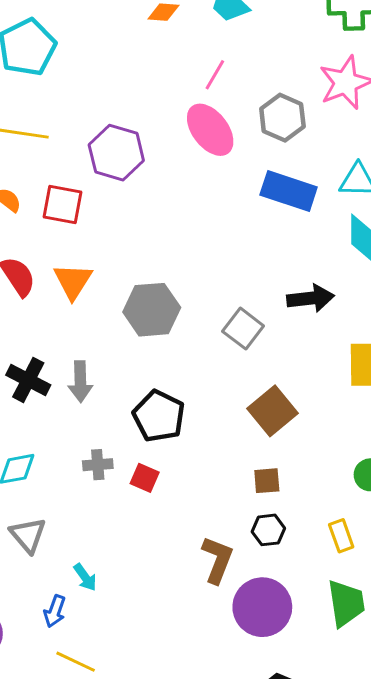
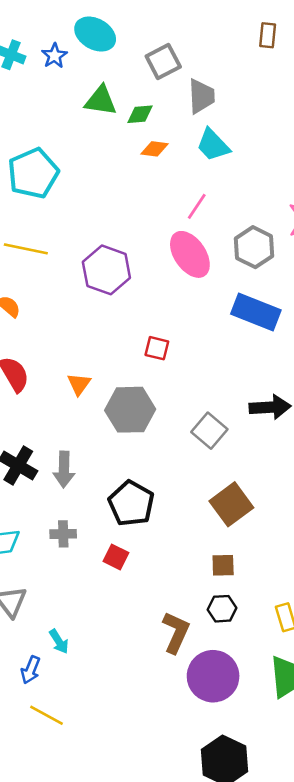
red square: (63, 205) -> (157, 348), moved, size x0.7
orange triangle: (73, 281) -> (79, 384), moved, size x0.7
gray cross: (98, 465) -> (63, 534), moved

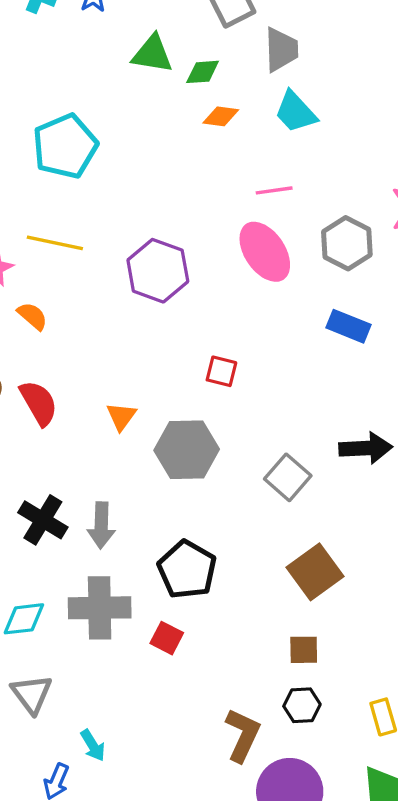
pink line: (197, 206) -> (274, 190), turned 48
blue rectangle: (256, 312) -> (349, 326), size x0.7
gray cross: (63, 534) -> (100, 608), size x1.8

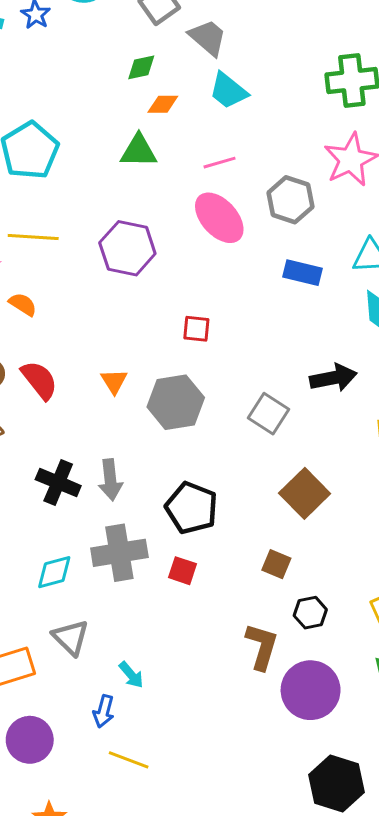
gray trapezoid: (281, 50) -> (208, 38), turned -39
green triangle: (152, 54) -> (139, 151), moved
brown square: (304, 650) -> (276, 564), moved, turned 32

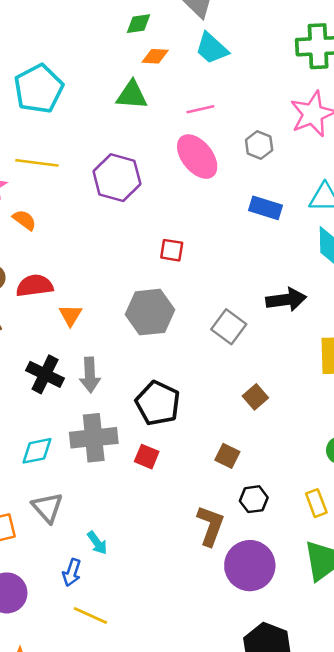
gray hexagon: (290, 200) -> (259, 145), size x0.7
red semicircle: (39, 380) -> (35, 286), turned -63
orange triangle: (114, 381) -> (70, 315), moved
brown square: (305, 493) -> (255, 397), size x0.6

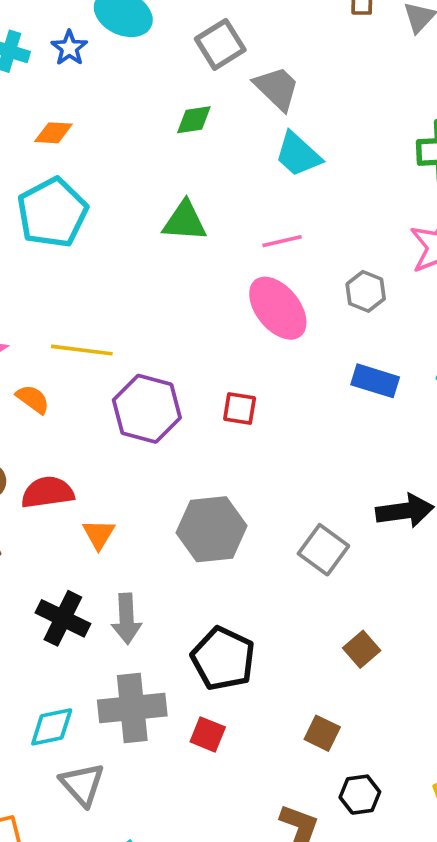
orange diamond: (155, 56) -> (53, 133), moved
yellow line: (37, 163) -> (82, 350), moved
purple hexagon: (117, 178) -> (147, 409), moved
red square: (172, 250) -> (240, 409), moved
gray triangle: (47, 508) -> (82, 784), moved

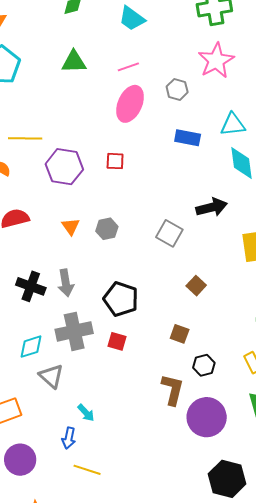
pink ellipse: (278, 308) -> (130, 104), turned 69
gray hexagon: (212, 529) -> (107, 229), size x0.6
orange triangle: (99, 534) -> (71, 226), moved

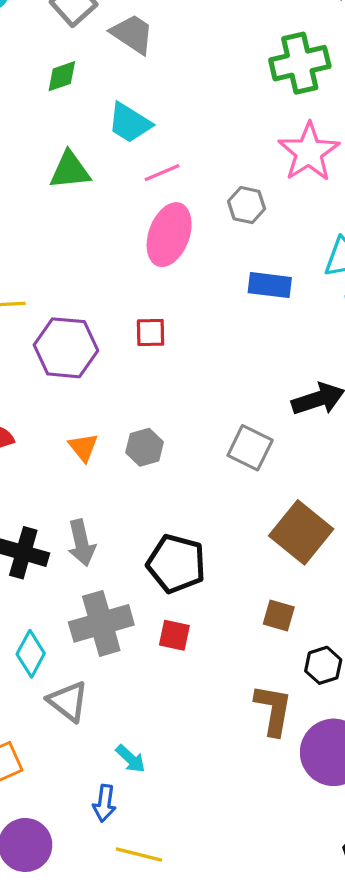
cyan trapezoid: (132, 18) -> (130, 123), moved
brown square: (196, 286) -> (301, 532), size x1.8
cyan diamond: (31, 347) -> (31, 654), turned -40

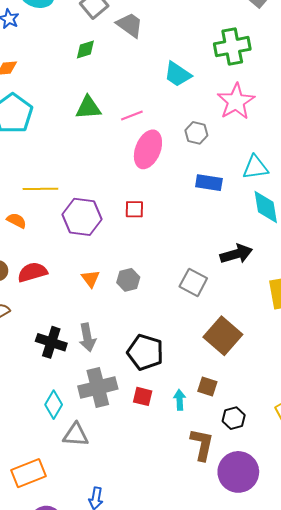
cyan trapezoid: (130, 123) -> (178, 74), moved
pink line: (162, 173) -> (132, 116), moved
gray triangle: (68, 701) -> (76, 435), turned -36
cyan arrow: (131, 759) -> (180, 400), moved, turned -138

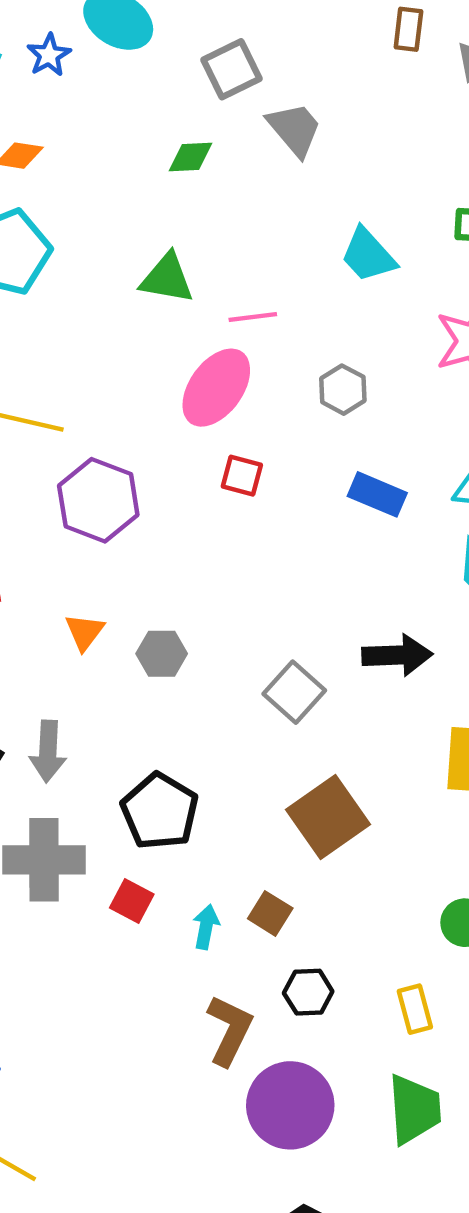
gray hexagon: (196, 133) -> (343, 390), moved
pink ellipse: (148, 149) -> (216, 388), moved
red square: (134, 209) -> (242, 476), moved

